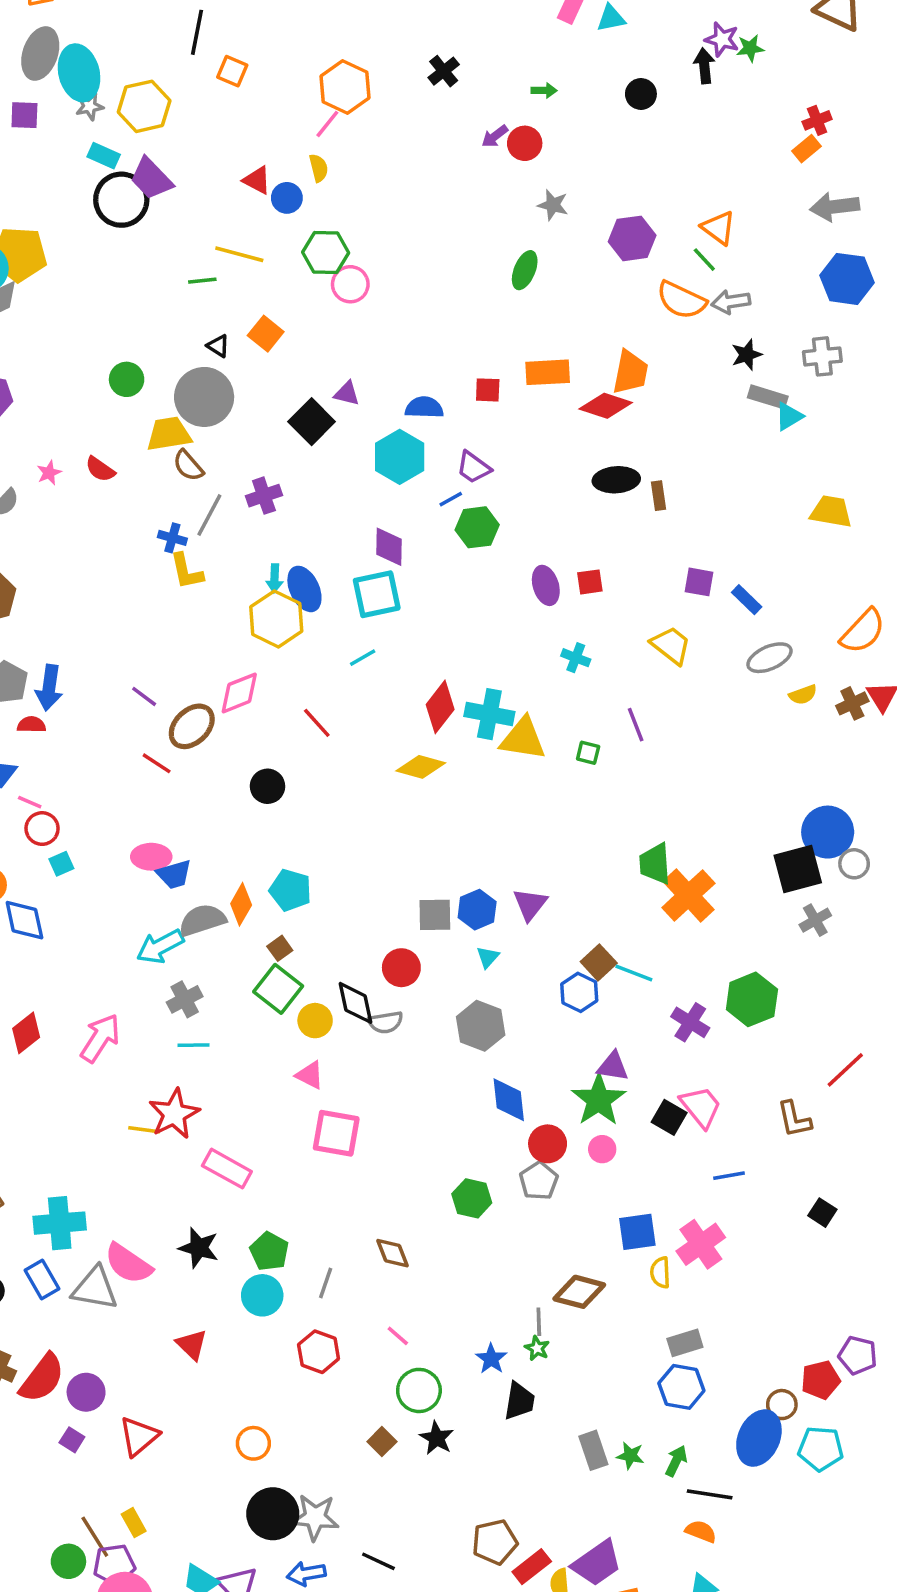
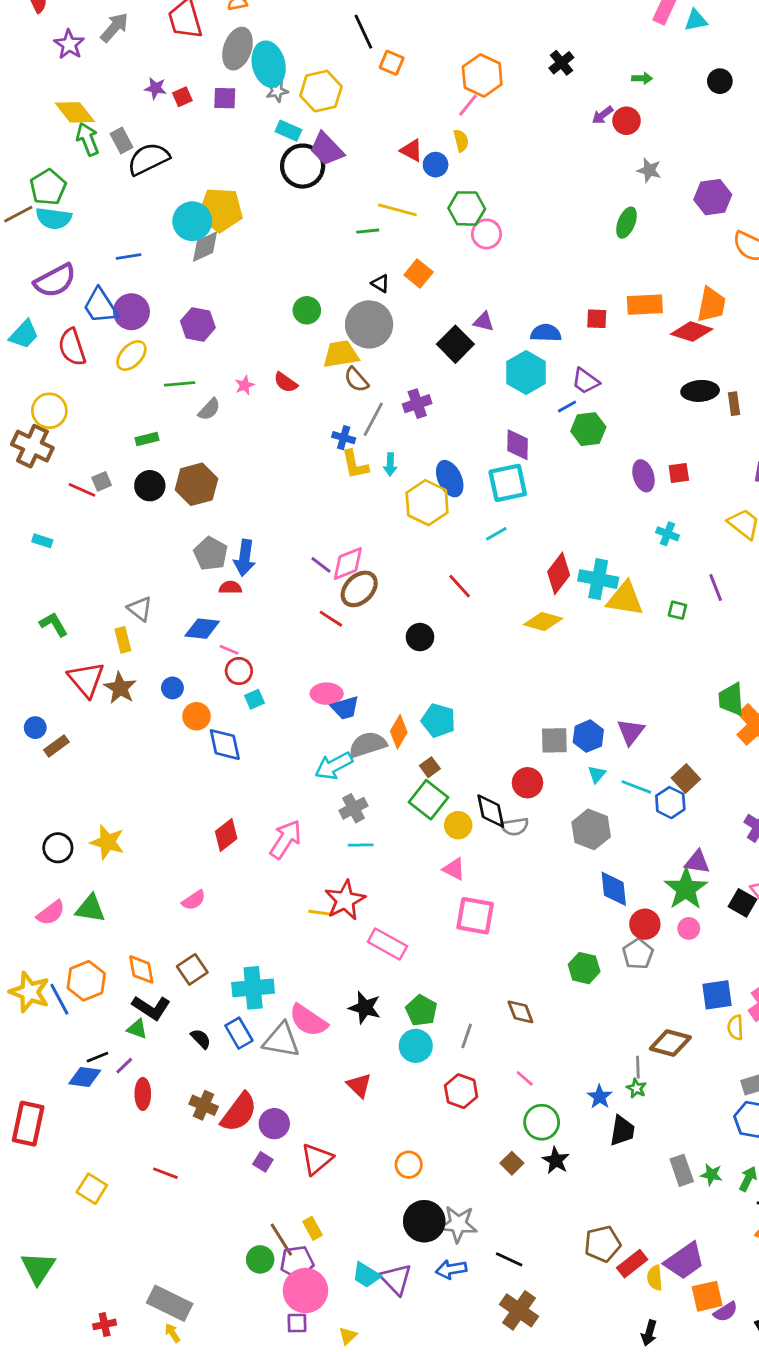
black line: (197, 32) -> (363, 32), turned -36
cyan arrow: (275, 578) -> (390, 464), moved
pink diamond: (239, 693) -> (348, 563), moved
cyan line: (634, 973) -> (636, 787), moved

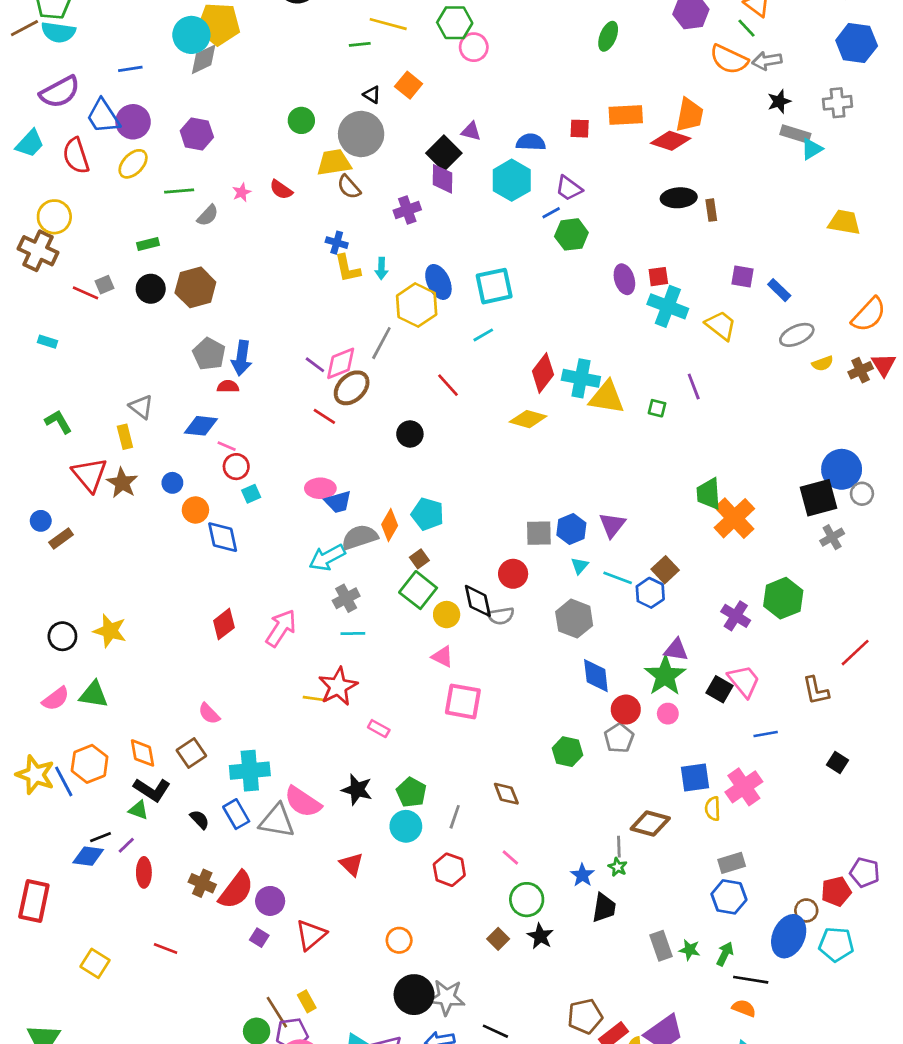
gray line: (373, 419) -> (381, 343), moved
purple diamond: (518, 445) -> (443, 179), moved
cyan cross: (668, 534) -> (668, 306), moved, size x1.8
pink semicircle: (194, 900) -> (209, 714), moved, turned 80
pink rectangle: (387, 944) -> (379, 729), size x0.6

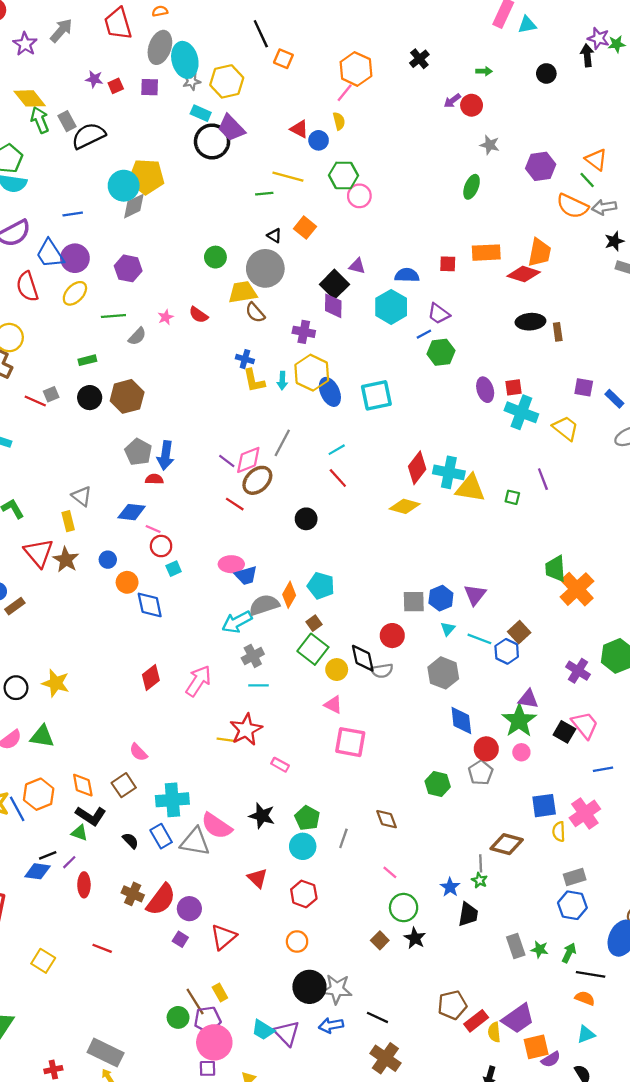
purple cross: (407, 210) -> (304, 332), turned 30
yellow hexagon: (417, 305) -> (312, 373), moved
cyan line: (483, 335) -> (337, 450), moved
red hexagon: (449, 870) -> (304, 894), moved

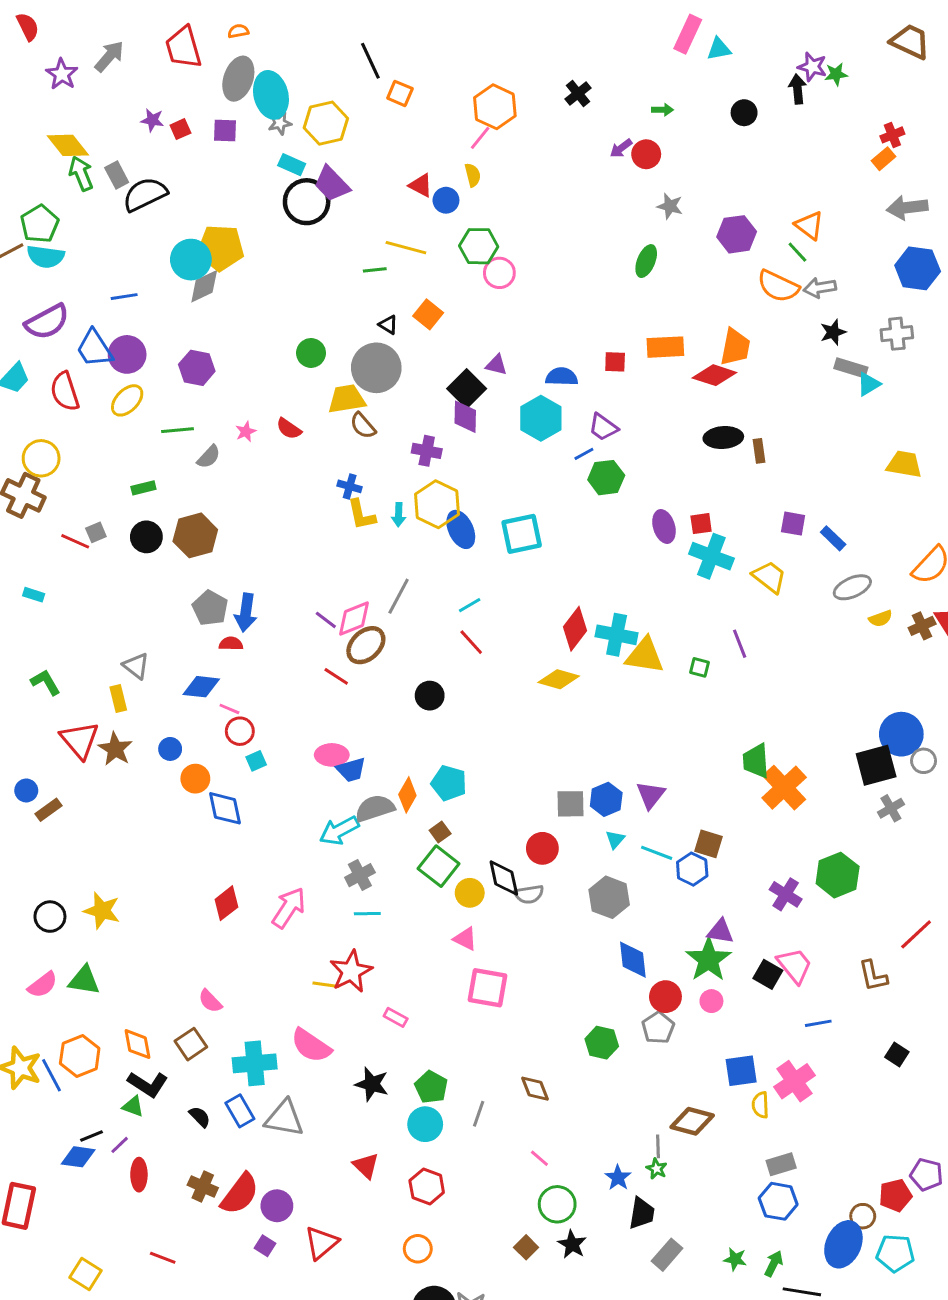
brown square: (519, 632) -> (708, 844), turned -30
pink semicircle: (217, 826) -> (311, 1046), moved
gray rectangle: (516, 946) -> (667, 1255), moved, turned 60

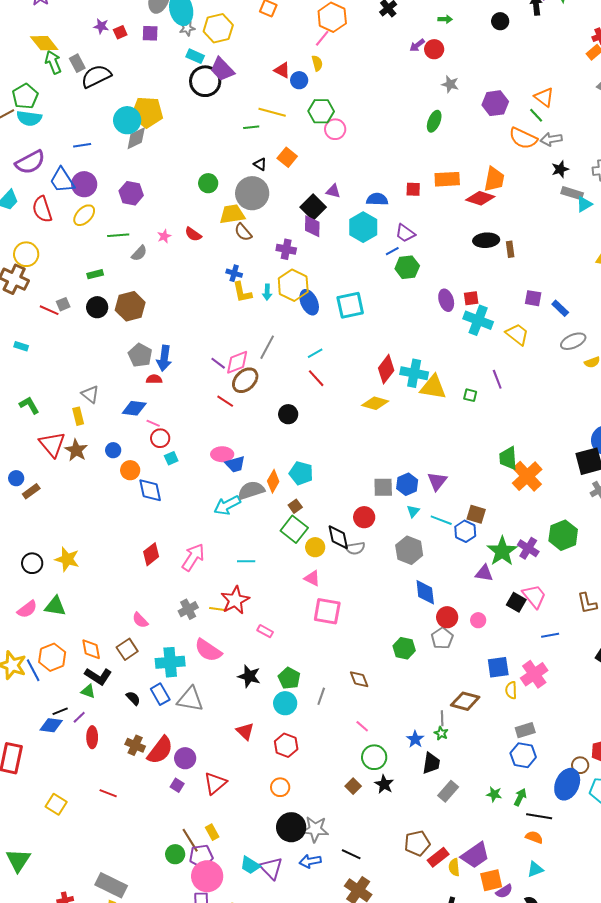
gray cross: (360, 875) -> (188, 609), moved
green star: (708, 960) -> (502, 551), moved

